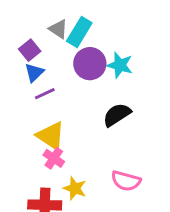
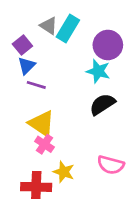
purple circle: (90, 64) -> (108, 45), moved
cyan star: (120, 65) -> (98, 71), moved
purple line: (45, 94) -> (36, 85), turned 42

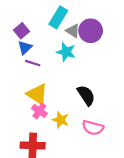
gray triangle: (49, 26) -> (73, 31), moved
cyan star: (98, 71) -> (66, 52), moved
black semicircle: (102, 104) -> (86, 95), moved, turned 90
yellow star: (64, 172) -> (61, 120), moved

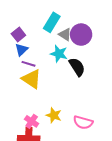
yellow triangle: (37, 94) -> (32, 79), moved
black semicircle: (86, 95) -> (77, 67), moved
pink cross: (39, 111) -> (32, 121), moved

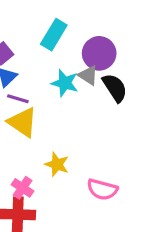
gray triangle: (65, 35) -> (88, 75), moved
black semicircle: (77, 67) -> (115, 88), moved
yellow star: (54, 115) -> (57, 164), moved

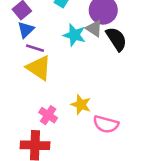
yellow star: (57, 164) -> (81, 105), moved
pink cross: (23, 188) -> (48, 115), moved

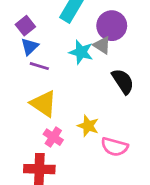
black semicircle: (116, 39) -> (123, 81), moved
yellow triangle: (39, 68) -> (44, 104), moved

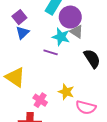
purple circle: (112, 26) -> (70, 17), moved
purple line: (39, 66) -> (51, 52), moved
yellow triangle: (44, 104) -> (15, 77), moved

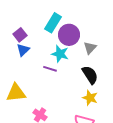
gray triangle: (76, 32) -> (90, 48), moved, turned 40
yellow triangle: (15, 77) -> (16, 93), turned -40
yellow star: (66, 92) -> (90, 98), moved

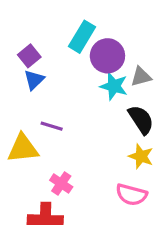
gray triangle: (90, 48) -> (141, 77), turned 32
cyan star: (60, 54) -> (114, 86), moved
purple line: (50, 69) -> (52, 126), moved

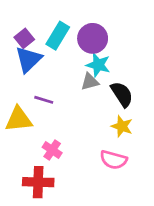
cyan rectangle: (82, 37) -> (58, 36), moved
gray triangle: (141, 77) -> (90, 82), moved
blue triangle: (34, 80) -> (28, 59), size x1.5

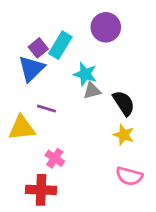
purple square: (24, 38) -> (38, 48), moved
purple circle: (93, 38) -> (106, 27), moved
cyan star: (98, 65) -> (85, 74), moved
pink semicircle: (114, 160) -> (129, 176), moved

